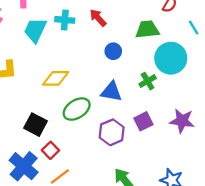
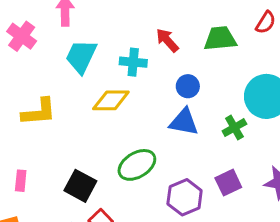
cyan cross: (65, 20) -> (133, 62), moved
green trapezoid: (147, 29) -> (220, 39), moved
yellow diamond: (56, 78) -> (111, 100), moved
blue triangle: (111, 92) -> (184, 122), moved

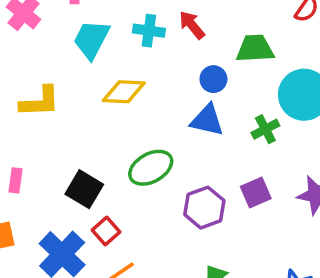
green trapezoid: (220, 39) -> (255, 49), moved
cyan cross: (133, 62) -> (149, 31), moved

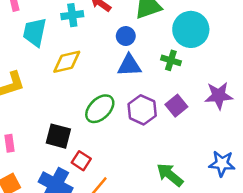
green cross: (265, 129) -> (171, 60), turned -30
purple hexagon: (204, 208) -> (142, 110), moved

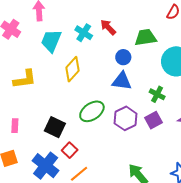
cyan cross: (72, 15) -> (84, 33), turned 30
green cross: (171, 60) -> (157, 94), moved
yellow diamond: (67, 62) -> (72, 69), turned -45

